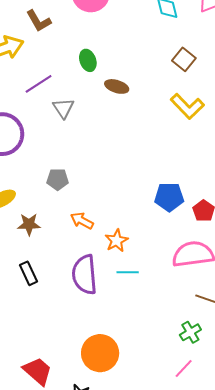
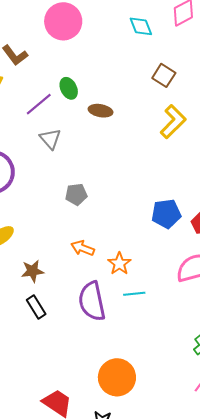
purple line: (39, 84) -> (39, 104), moved
yellow L-shape: (187, 106) -> (173, 122), turned -84
gray pentagon: (58, 179) -> (76, 194), moved
brown star: (29, 224) -> (33, 271), moved

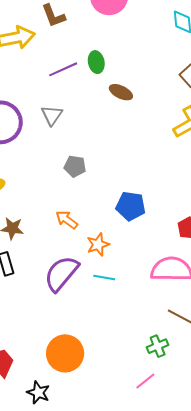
gray triangle: (50, 139) -> (52, 115), moved
blue pentagon: (166, 214) -> (131, 206), moved
purple semicircle: (92, 301) -> (61, 273), turned 36

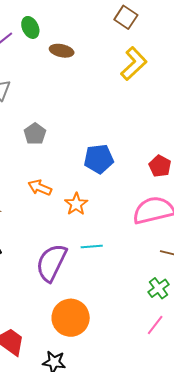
gray pentagon: (75, 166) -> (35, 134), turned -30
purple semicircle: (61, 273) -> (51, 263), moved
cyan line: (104, 277) -> (92, 246), moved

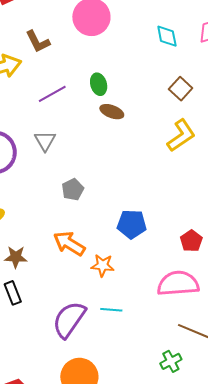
green ellipse: (30, 27) -> (99, 84), moved
orange arrow: (40, 188) -> (69, 243), size x1.4
orange star: (76, 204) -> (103, 265), turned 30

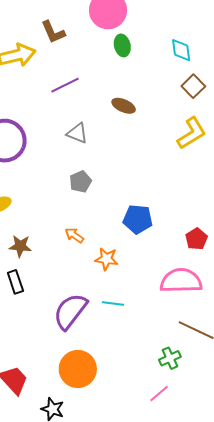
cyan diamond: (167, 36) -> (181, 50), moved
green ellipse: (99, 84) -> (122, 45), moved
gray triangle: (45, 141) -> (77, 133), moved, turned -40
orange arrow: (69, 243) -> (74, 235), size x0.6

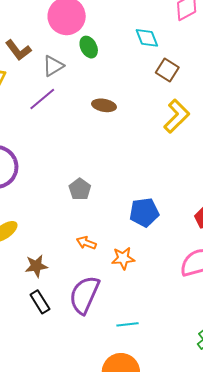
gray triangle: (77, 133) -> (53, 66), moved, turned -40
cyan line: (113, 304) -> (128, 324), moved
purple semicircle: (70, 311) -> (84, 295), moved

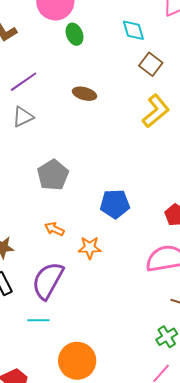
gray triangle: (53, 66) -> (23, 117), moved
gray pentagon: (80, 189) -> (53, 175), size x1.4
cyan line: (128, 324) -> (38, 320), moved

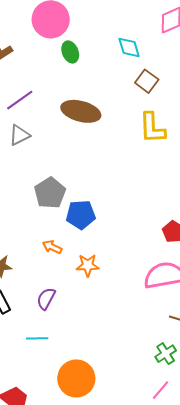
brown ellipse: (84, 94) -> (81, 111), size x1.6
yellow L-shape: (156, 111) -> (152, 128), turned 128
blue pentagon: (115, 204) -> (81, 215), moved
purple semicircle: (48, 281) -> (46, 299), size x0.6

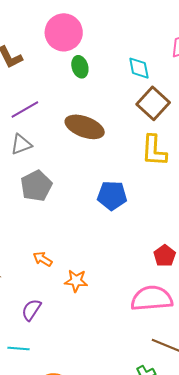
brown square: (147, 81) -> (153, 103), size x1.4
gray pentagon: (50, 193) -> (36, 186), moved
blue pentagon: (81, 215) -> (112, 196), moved

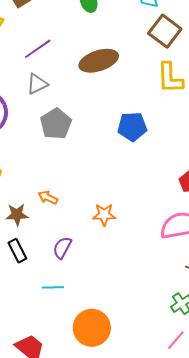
brown ellipse: (85, 127) -> (99, 61), turned -33
orange arrow: (43, 259) -> (48, 197), moved

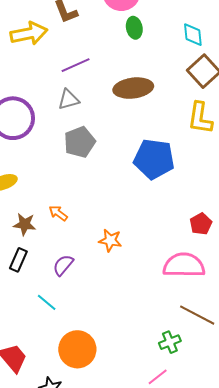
blue pentagon: (132, 127) -> (154, 159), size x1.4
black rectangle: (17, 251) -> (18, 260), turned 40
cyan line: (53, 287) -> (47, 302), turned 30

